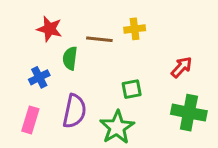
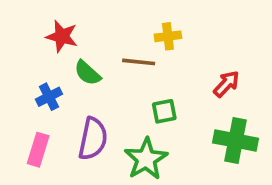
brown line: (99, 39) -> (139, 62), moved
green semicircle: (70, 58) -> (87, 73), turned -55

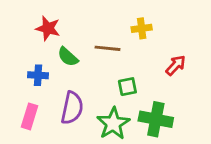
yellow cross: (168, 36) -> (142, 28), moved
blue cross: (49, 97) -> (38, 75), turned 30
green cross: (236, 141) -> (156, 119), moved

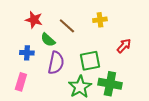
brown line: (108, 48) -> (67, 26), moved, turned 36
green square: (127, 87) -> (90, 61), size x1.5
purple semicircle: (72, 108) -> (56, 63), moved

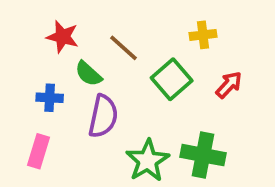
yellow cross: (100, 20) -> (203, 35), moved
green square: (90, 61) -> (172, 79), moved, turned -30

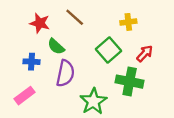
brown line: (124, 48) -> (75, 17), moved
pink rectangle: (39, 151) -> (25, 96), turned 36
green cross: (203, 155) -> (130, 82), moved

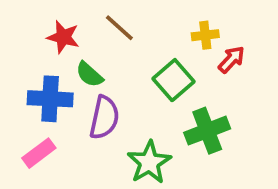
red arrow: (145, 54) -> (231, 60), moved
blue cross: (32, 62) -> (50, 99), size x1.6
green cross: (130, 82) -> (207, 131), turned -32

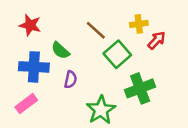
brown line: (119, 28) -> (96, 30), moved
red star: (63, 37) -> (30, 25), moved
purple semicircle: (104, 117) -> (71, 80), size x0.6

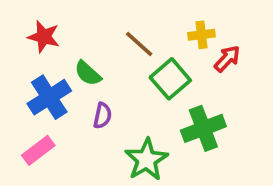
blue cross: (34, 67) -> (49, 97), turned -36

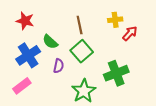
brown line: (139, 44) -> (80, 25), turned 36
green square: (170, 79) -> (82, 51), moved

